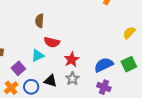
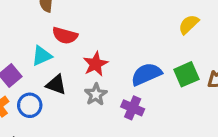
black triangle: (50, 81) -> (56, 85), moved
purple cross: (104, 87) -> (133, 108), moved

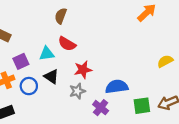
yellow semicircle: (189, 24) -> (165, 61), moved
green square: (186, 74) -> (142, 106), moved

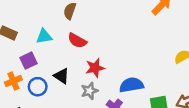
cyan triangle: (47, 54) -> (44, 36), moved

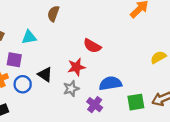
red semicircle: (77, 41) -> (92, 46), moved
purple square: (28, 61) -> (14, 60), turned 35

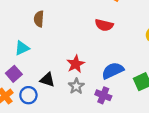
red semicircle: (92, 46) -> (104, 25), moved
purple square: (14, 60) -> (14, 74), turned -35

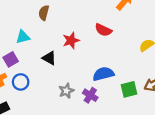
red star: (76, 64) -> (71, 40), moved
black triangle: (47, 80) -> (49, 58), moved
gray star: (76, 86) -> (66, 91), moved

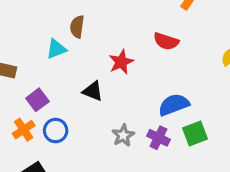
cyan triangle: (23, 37) -> (56, 49), moved
green square: (129, 89) -> (195, 134), moved

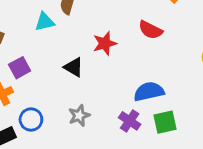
blue circle: (56, 131) -> (31, 120), moved
gray star: (123, 135) -> (79, 116), moved

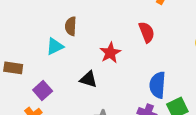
red semicircle: (151, 30) -> (147, 32), turned -125
blue semicircle: (149, 92) -> (157, 85), turned -60

